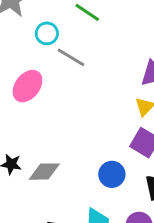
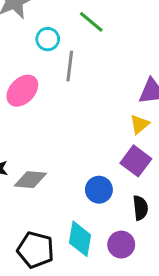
gray line: (71, 57) -> (70, 66), turned 60

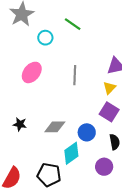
gray line: (70, 66) -> (75, 75), moved
gray diamond: (30, 180) -> (55, 127), moved
cyan diamond: (80, 239) -> (71, 153), moved, turned 50

